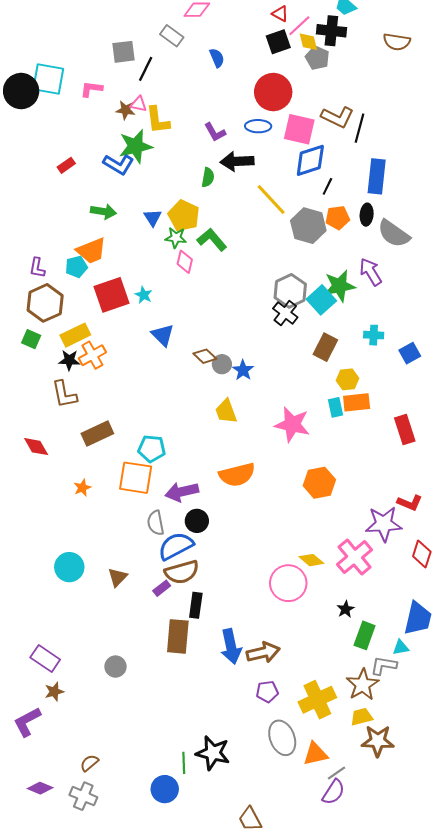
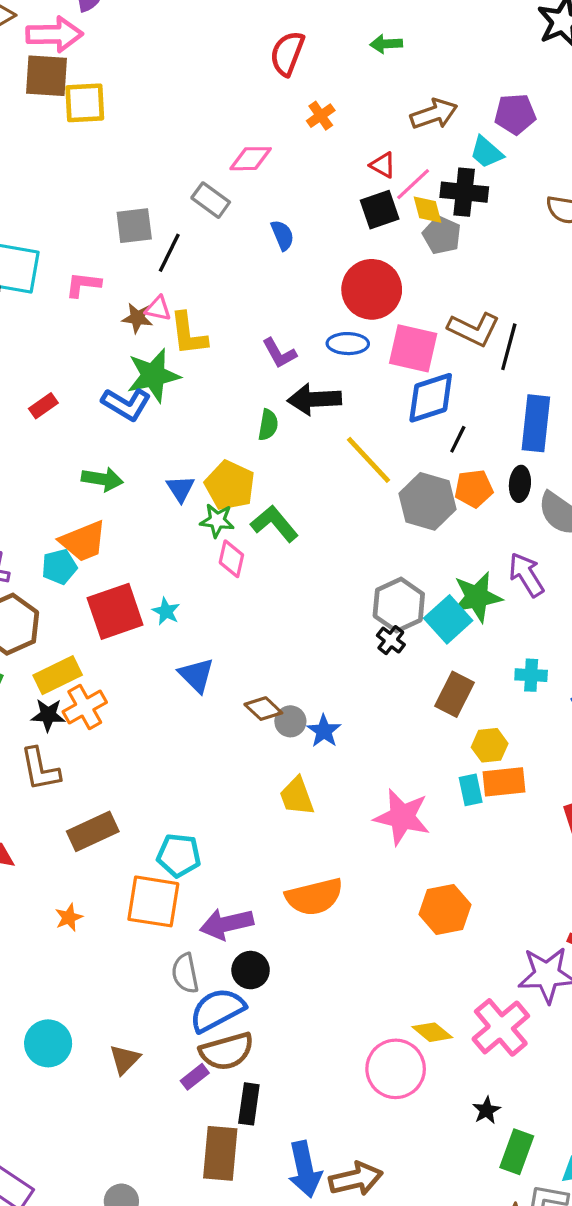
black cross: (285, 313) -> (391, 640), size x0.7

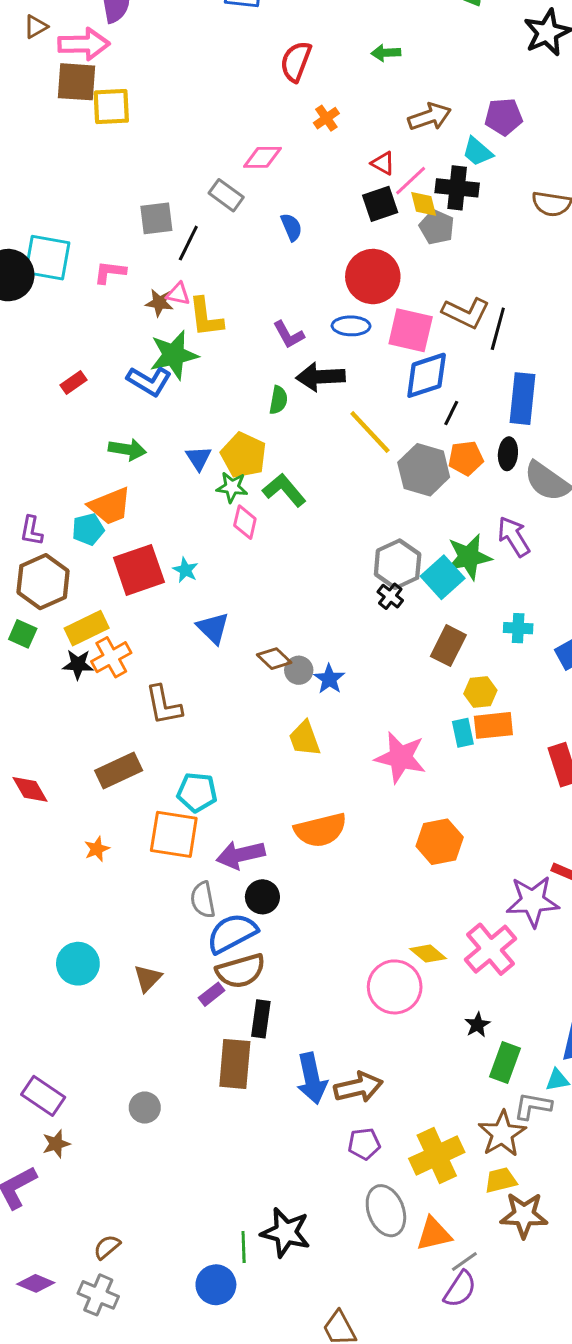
brown L-shape: (40, 769) -> (164, 705), moved

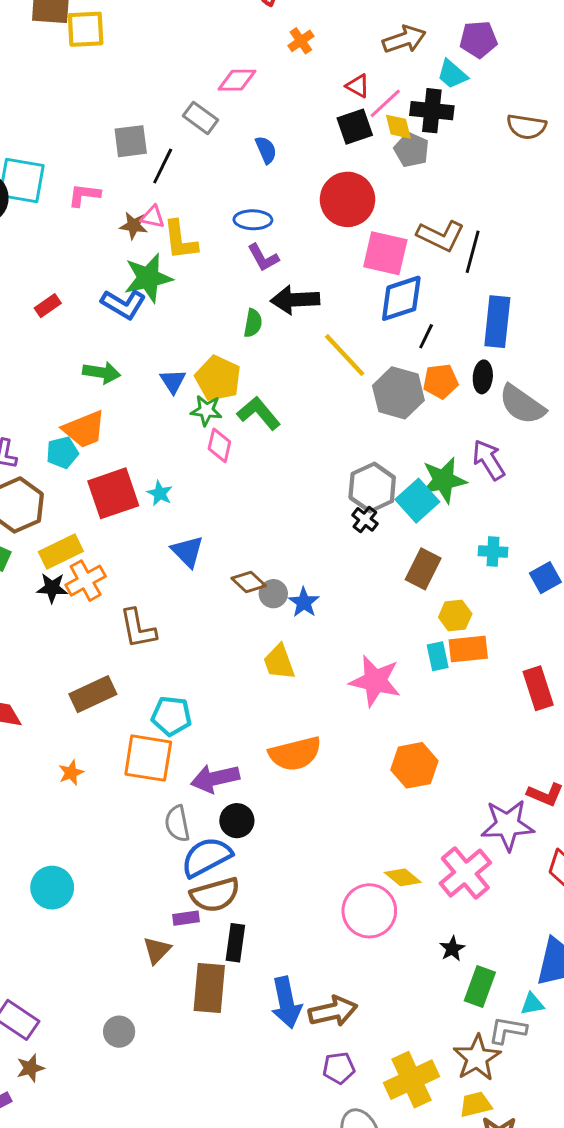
blue ellipse: (351, 326) -> (253, 220), moved
brown triangle: (148, 978) -> (157, 950), moved
purple rectangle: (212, 994) -> (186, 918), turned 30

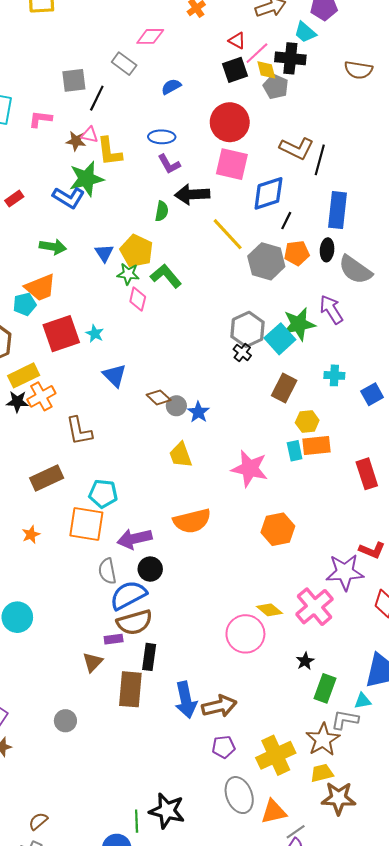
blue semicircle: (266, 150) -> (171, 87), turned -96
pink square: (385, 253) -> (232, 164), moved

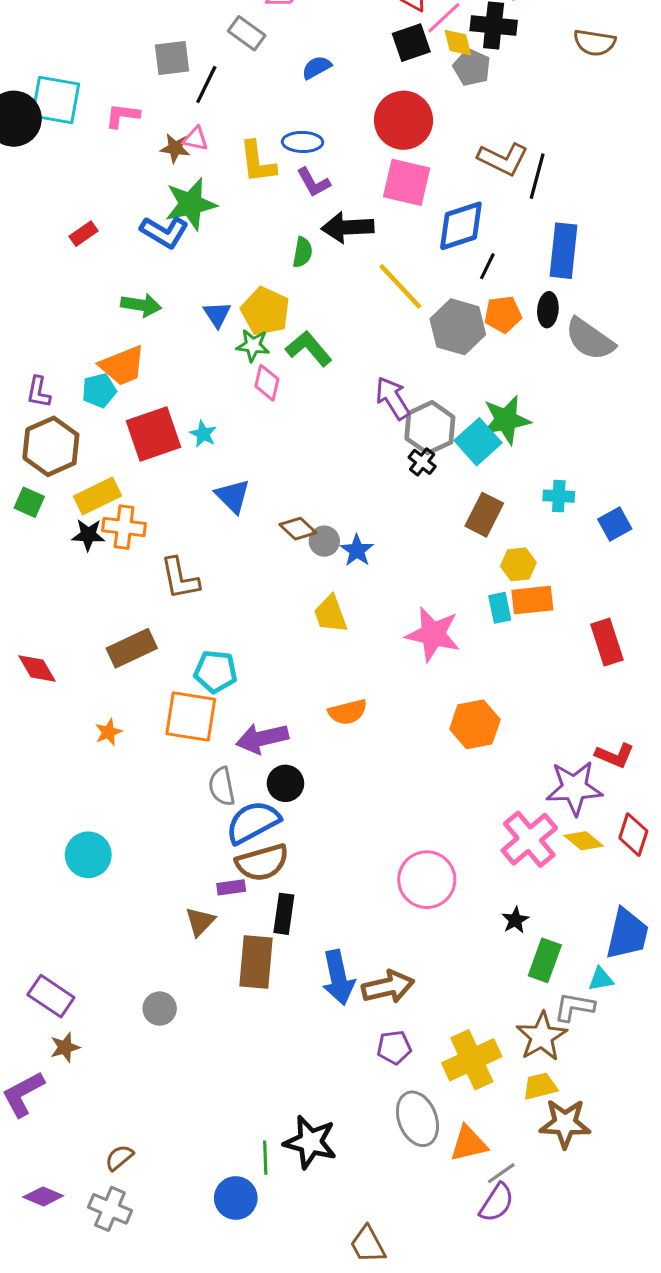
yellow L-shape: (109, 152) -> (258, 162), moved
purple arrow: (331, 310) -> (393, 398), moved
orange cross: (41, 396) -> (124, 527), turned 36
orange semicircle: (192, 521) -> (348, 712), size x0.7
yellow diamond: (269, 610) -> (584, 841), moved

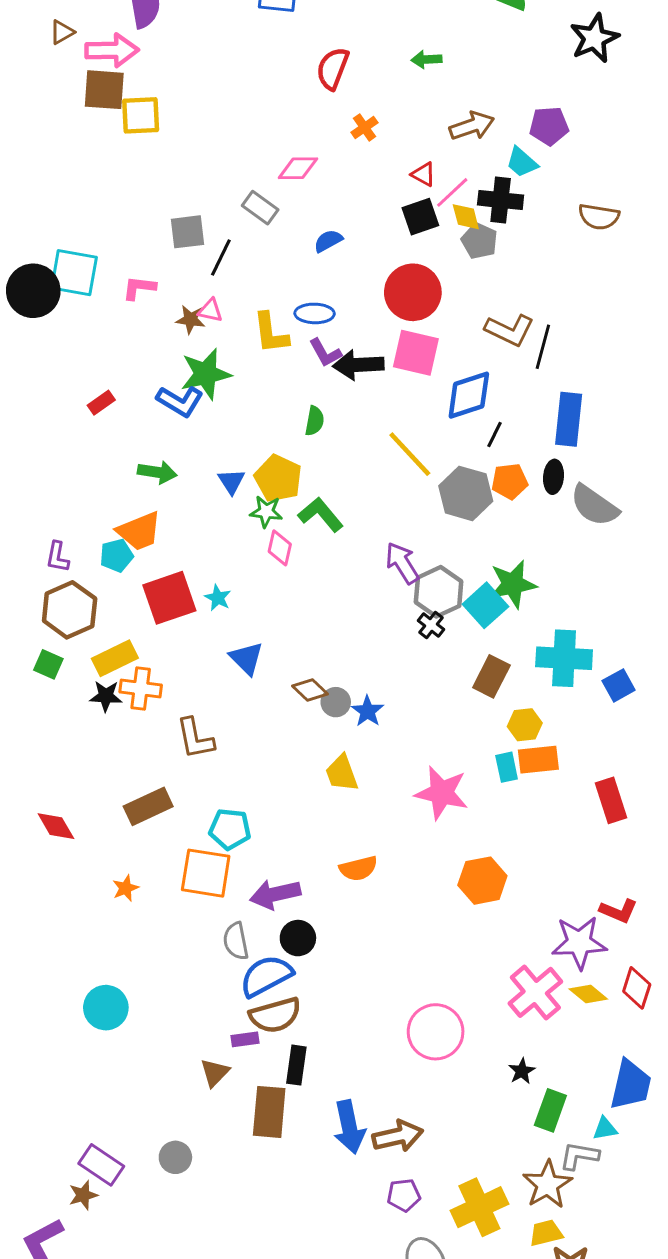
black arrow: (348, 227) -> (358, 365), moved
cyan cross: (559, 496) -> (564, 658), size x1.8
purple rectangle: (51, 996) -> (101, 1165), moved

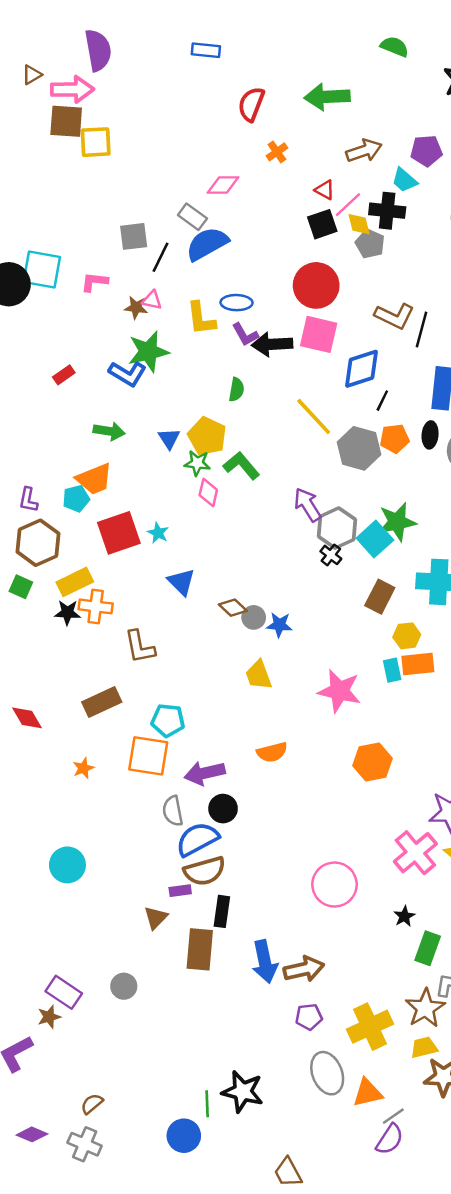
green arrow: (426, 59) -> (327, 97), size x1.8
blue semicircle: (328, 241) -> (207, 244), moved, size x1.8
blue star: (367, 711) -> (279, 625), turned -30

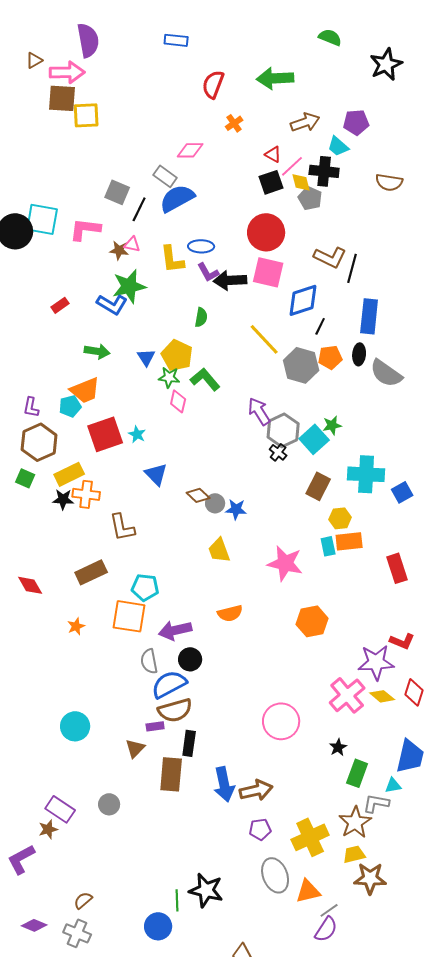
gray square: (134, 236) -> (117, 192), turned 30
pink L-shape: (94, 282) -> (85, 229), size x1.4
green star: (397, 522) -> (332, 425), size x0.6
cyan circle: (67, 865) -> (75, 726), moved

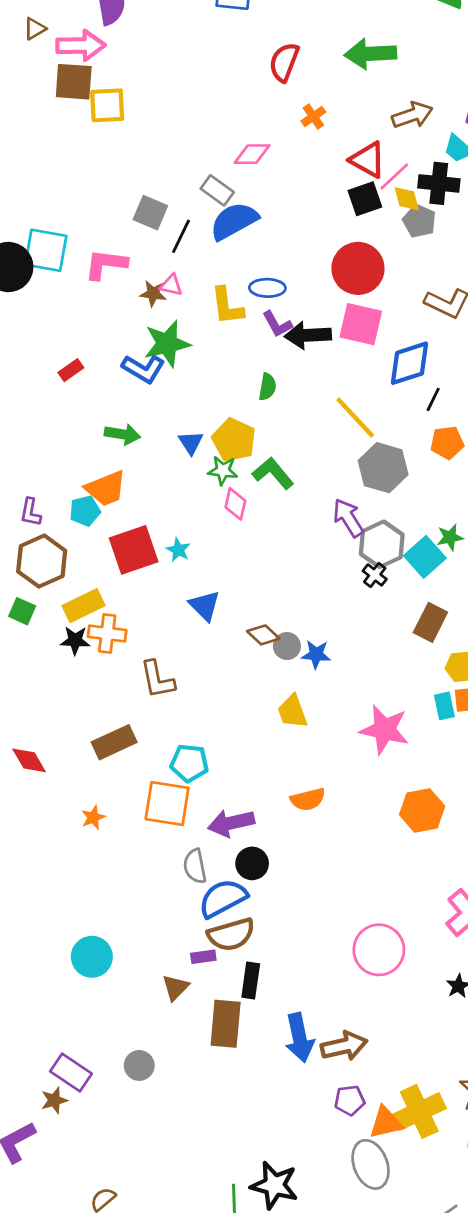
red triangle: (273, 154) -> (368, 160), size x1.6
gray hexagon: (301, 365) -> (383, 468), moved
orange triangle: (308, 891) -> (386, 1123), moved

